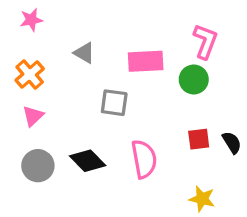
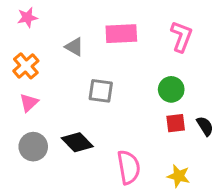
pink rectangle: (146, 61) -> (121, 34), moved
green circle: (194, 79) -> (171, 89), moved
pink semicircle: (144, 159) -> (129, 167), moved

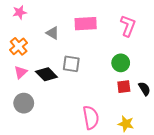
black diamond: (77, 142) -> (46, 74), moved

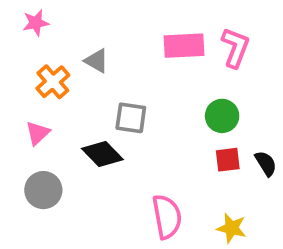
pink rectangle: (86, 24) -> (184, 46), moved
orange cross: (19, 46) -> (53, 82), moved
black diamond: (46, 74) -> (102, 154), moved

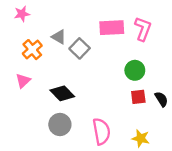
gray square: (131, 118) -> (80, 48), moved, turned 36
gray circle: (43, 190) -> (60, 124), moved

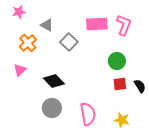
gray triangle: (59, 37) -> (47, 25), moved

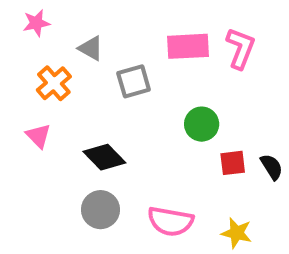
gray square: (69, 42) -> (134, 81), turned 30
green circle: (117, 61) -> (202, 124), moved
pink triangle: (20, 70) -> (38, 136), turned -32
pink semicircle: (88, 114) -> (170, 221), turned 110

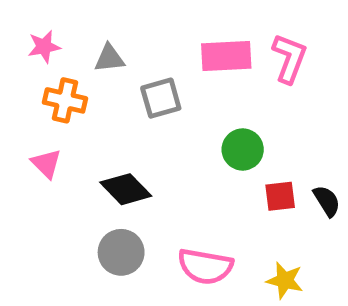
pink star: (36, 23) -> (44, 47), moved
gray triangle: (91, 48) -> (109, 58), turned -36
orange cross: (54, 83) -> (65, 100), turned -36

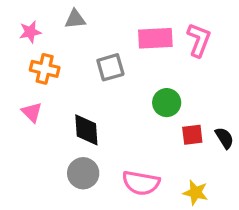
gray triangle: (109, 58) -> (75, 19), moved
black diamond: (126, 189) -> (86, 130), turned 40

